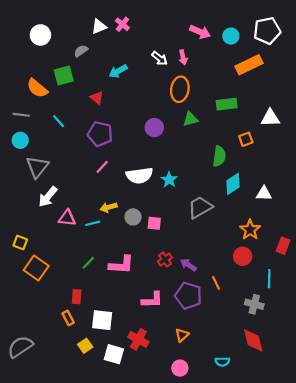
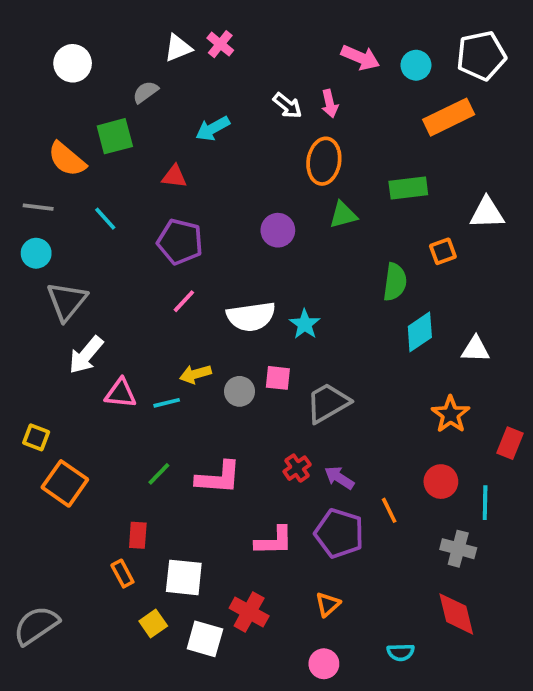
red triangle: (97, 98) -> (174, 176), turned -32
gray trapezoid: (200, 207) -> (328, 403), moved
pink square: (154, 223) -> (278, 378), moved
red circle: (243, 256) -> (441, 482), moved

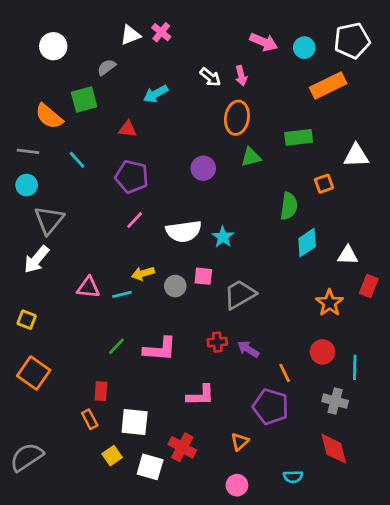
white arrow: (86, 355) -> (36, 259), moved
red rectangle: (510, 443) -> (369, 286), moved
red cross: (297, 468) -> (217, 342), turned 30
orange square: (65, 483) -> (34, 373), moved
purple pentagon: (339, 533) -> (271, 407), moved

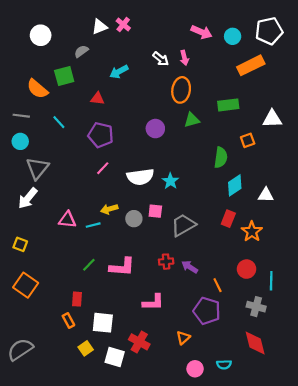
red rectangle: (369, 286) -> (228, 219), moved
pink circle: (237, 485) -> (195, 369), moved

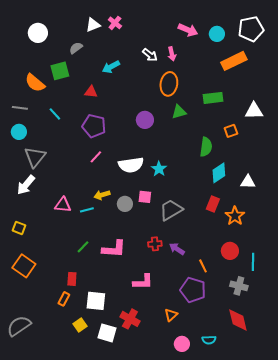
orange rectangle: (68, 321) -> (64, 299), turned 56

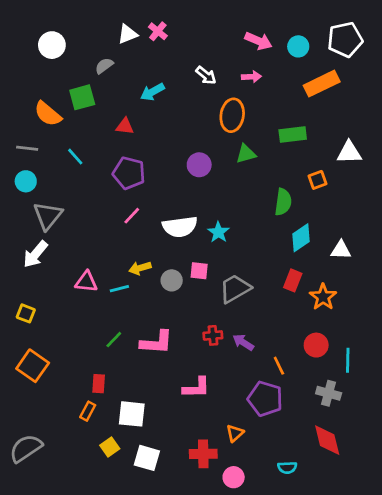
pink arrow: (172, 54) -> (251, 77), moved, turned -80
red cross: (130, 319) -> (203, 454), moved, turned -30
pink circle: (182, 344) -> (234, 477), moved

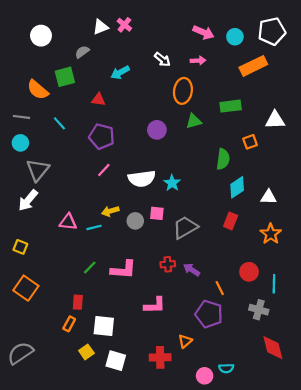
orange star: (323, 297) -> (271, 234), moved
red diamond: (327, 440) -> (273, 348), moved
pink circle: (234, 477) -> (205, 376), moved

